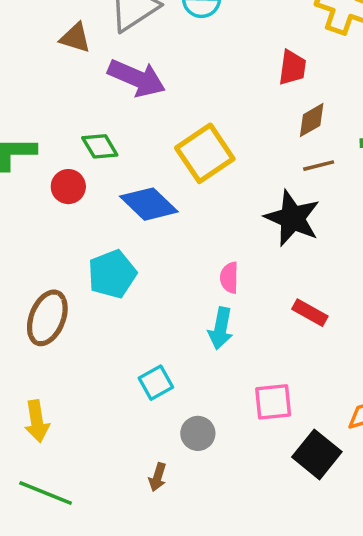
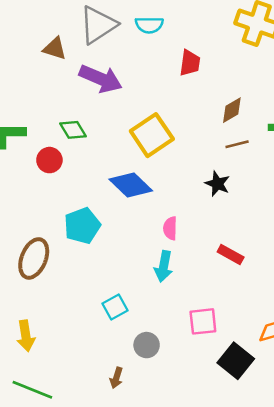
red trapezoid: (292, 68) -> (190, 63), moved
blue diamond: (149, 204) -> (131, 185), moved
black star: (292, 218) -> (217, 184), size x0.6

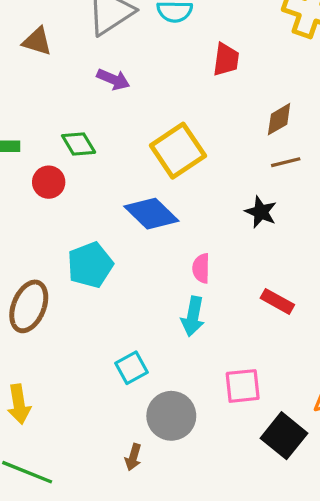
brown triangle: (55, 49) -> (37, 41), moved
purple arrow: (101, 79) -> (113, 79), size x0.6
gray circle: (147, 345) -> (171, 416), size x1.5

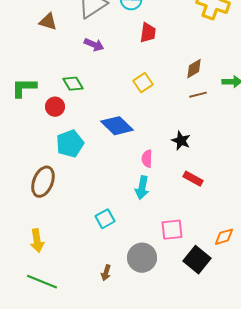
red trapezoid: (226, 59) -> (148, 33), moved
yellow square: (178, 151) -> (143, 83), moved, size x0.6
black star: (261, 212) -> (181, 141), moved
cyan pentagon: (90, 265) -> (70, 144), moved
gray circle: (171, 416) -> (142, 258), moved

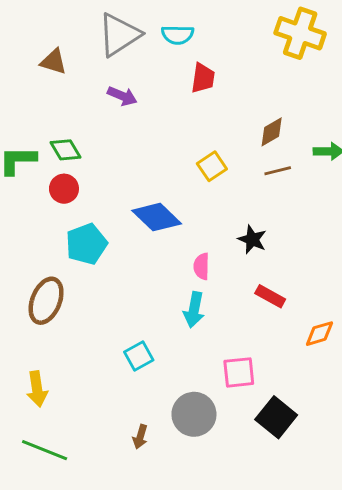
yellow square: (143, 83) -> (212, 166), moved
green diamond: (73, 84) -> (65, 150), moved
orange diamond: (224, 237) -> (320, 334), moved

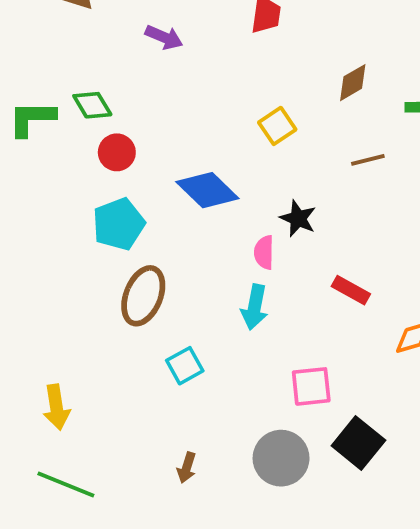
brown line: (278, 171) -> (368, 160), moved
red circle: (64, 189) -> (117, 152), moved
black star: (252, 239) -> (298, 218), moved
brown ellipse: (46, 301) -> (143, 296), moved
gray circle: (194, 414) -> (281, 458), moved

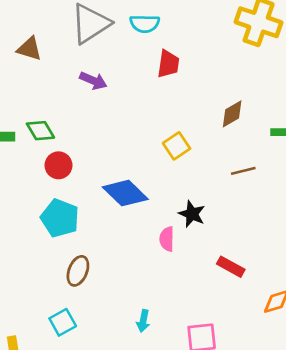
cyan pentagon: (119, 224) -> (60, 218), turned -30
brown ellipse: (143, 296) -> (78, 271), size x0.7
cyan arrow: (255, 307) -> (143, 321), moved, size x0.7
cyan square: (185, 366) -> (63, 322), moved

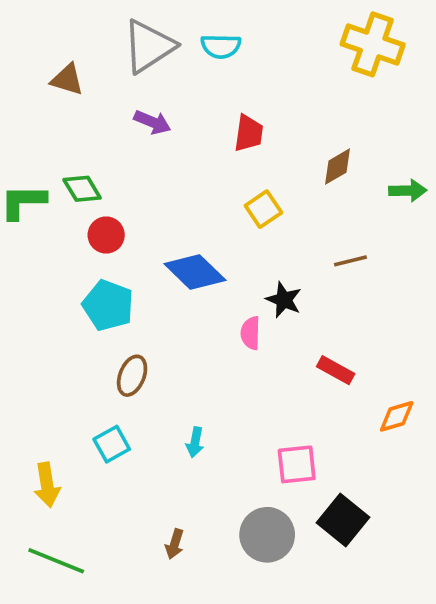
red trapezoid: (168, 64) -> (249, 133), moved
brown line: (243, 171) -> (350, 261), moved
cyan arrow: (143, 321) -> (195, 442), moved

